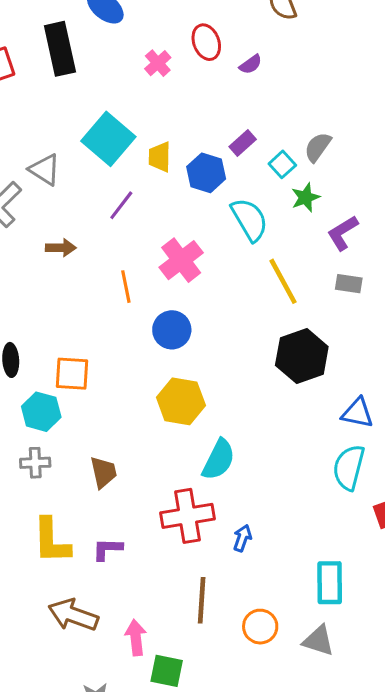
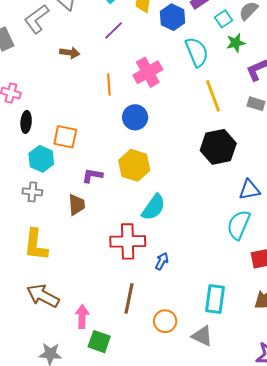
blue triangle: (357, 413) -> (249, 190), turned -30
purple L-shape: (107, 549) -> (92, 176), moved

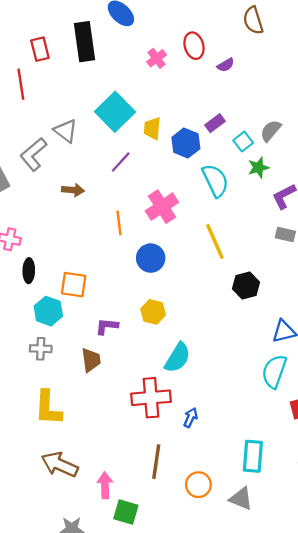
yellow line: (213, 96) -> (215, 241), moved
black hexagon: (218, 147) -> (246, 286), size x0.7
yellow hexagon: (134, 165) -> (153, 312), size x0.7

